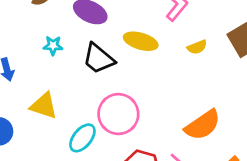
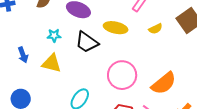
yellow triangle: (44, 106) -> (52, 63), moved
pink circle: (118, 114) -> (122, 75), moved

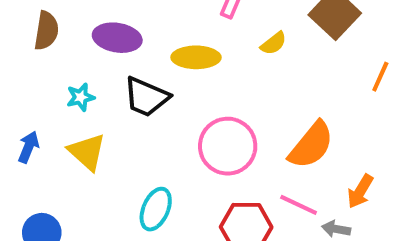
blue arrow: (23, 55) -> (29, 147), turned -126
yellow triangle: (52, 63) -> (87, 152), turned 40

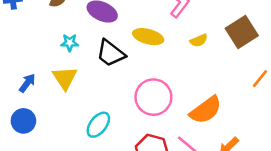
blue arrow: (29, 147) -> (27, 83), moved

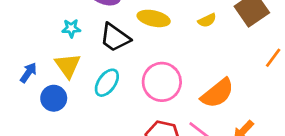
blue circle: (23, 121) -> (54, 98), moved
cyan ellipse: (98, 125) -> (107, 83), moved

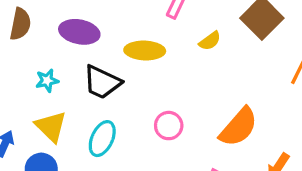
pink circle: (162, 82) -> (169, 126), size x0.6

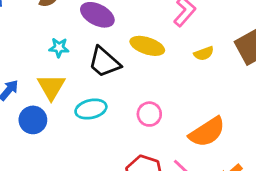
cyan ellipse: (102, 139) -> (91, 109), turned 36

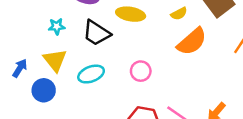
orange semicircle: (207, 132) -> (192, 42), moved

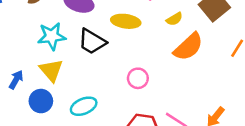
cyan star: (57, 26) -> (52, 36), size x1.6
cyan ellipse: (91, 74) -> (84, 106), moved

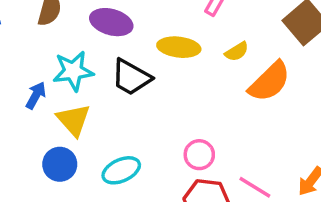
yellow semicircle: (174, 19) -> (237, 52), moved
pink circle: (138, 78) -> (199, 155), moved
blue arrow: (16, 80) -> (36, 95), moved

